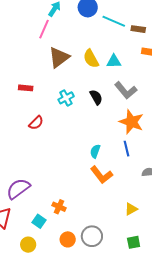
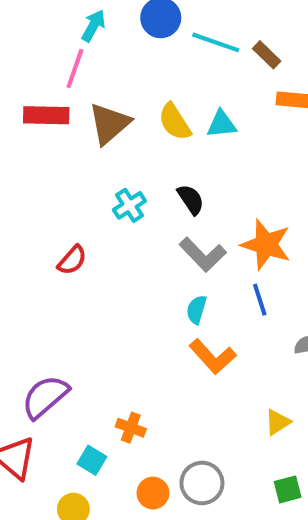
brown rectangle: (138, 29) -> (267, 55), turned 40
red rectangle: (26, 88) -> (46, 115), moved, size x1.5
gray L-shape: (126, 90) -> (203, 255), moved

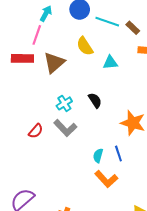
yellow semicircle: (175, 122) -> (85, 46), moved
gray L-shape: (203, 255) -> (65, 128), moved
blue line: (260, 300) -> (118, 154), moved

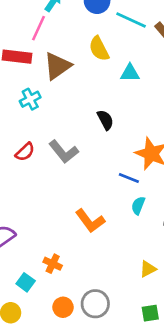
cyan cross: (64, 103) -> (30, 99), moved
blue line: (118, 154) -> (129, 178), moved, turned -56
cyan semicircle: (98, 156) -> (138, 206), moved
orange L-shape: (106, 179) -> (90, 221), moved

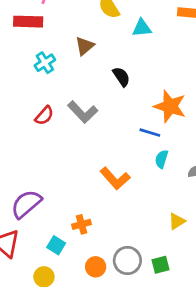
brown triangle: (57, 66) -> (85, 46), moved, size x0.7
orange cross: (53, 264) -> (82, 224), turned -36
green square: (150, 313) -> (160, 265), moved

